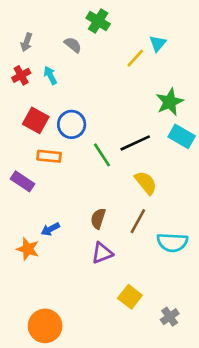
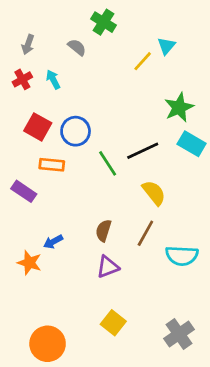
yellow square: (130, 297) -> (113, 323), moved
gray cross: (170, 317) -> (179, 334), size x1.5

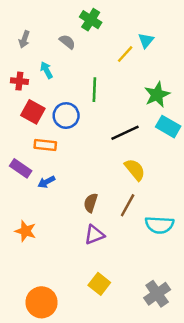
red cross: (22, 79) -> (19, 81), moved, turned 35
green line: (108, 163) -> (94, 90), moved, turned 35
blue arrow: (53, 242) -> (46, 182), moved

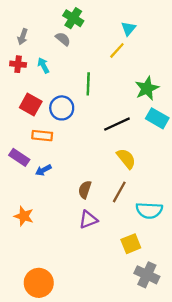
green cross: (91, 20) -> (73, 18), moved
cyan triangle: (146, 41) -> (128, 29), moved
red cross: (19, 81) -> (18, 64), moved
yellow square: (99, 284) -> (131, 244), moved, turned 30
gray cross: (157, 294) -> (147, 275), turned -30

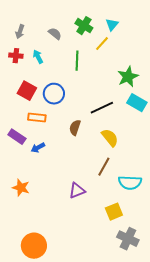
green cross: (73, 18) -> (84, 26), moved
green line: (88, 84) -> (77, 61), moved
brown semicircle: (85, 190) -> (75, 128), moved

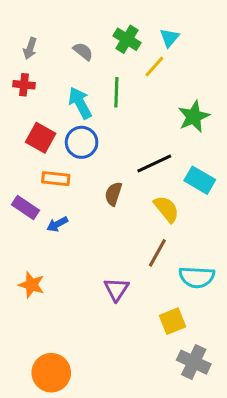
cyan arrow: (38, 57) -> (80, 103), moved, size x1.5
cyan rectangle: (137, 103) -> (200, 180), moved
purple triangle: (77, 191) -> (116, 289), turned -36

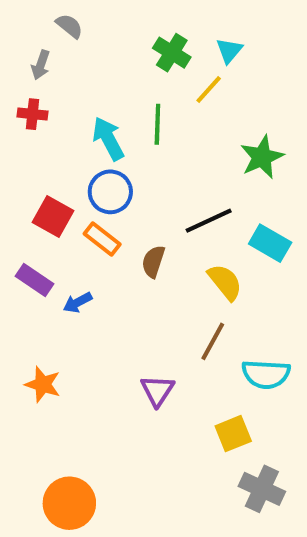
gray semicircle: (83, 51) -> (69, 26), moved
red square: (41, 138) -> (53, 216), moved
orange rectangle: (56, 179) -> (102, 239), moved, turned 32

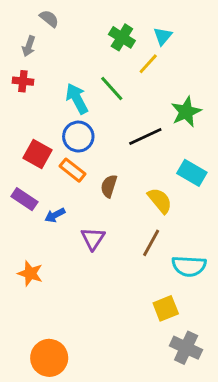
green line: (157, 124) -> (112, 88), turned -44
black line: (209, 221) -> (145, 137), moved
purple triangle: (157, 391) -> (93, 238), moved

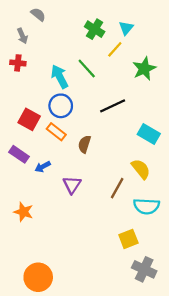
gray arrow: (29, 46) -> (22, 36), turned -42
green star: (186, 112) -> (144, 69), moved
yellow semicircle: (160, 201) -> (141, 169), moved

